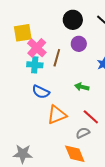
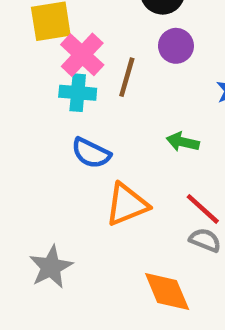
gray semicircle: (83, 133) -> (205, 240), moved, turned 48
gray star: (23, 154) -> (51, 267), moved, turned -30

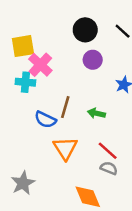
brown line: (127, 77) -> (65, 107), moved
cyan cross: (78, 93) -> (25, 82), moved
orange triangle: (127, 204) -> (65, 148), turned -40

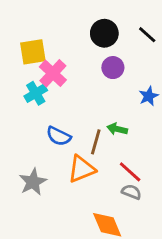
cyan cross: (25, 82) -> (36, 93), turned -36
brown line: (65, 107) -> (96, 142), moved
orange triangle: (65, 148) -> (81, 169), turned 40
gray star: (23, 183) -> (33, 182), moved

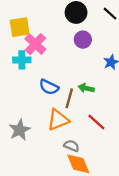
cyan cross: (36, 93) -> (22, 60), turned 30
blue semicircle: (59, 136) -> (49, 87), moved
gray semicircle: (131, 192) -> (72, 146), moved

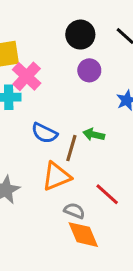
red line: (96, 122) -> (107, 194), moved

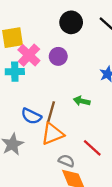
purple circle: (89, 70) -> (58, 56), moved
blue semicircle: (45, 133) -> (31, 116), moved
brown line: (71, 148) -> (51, 111), moved

